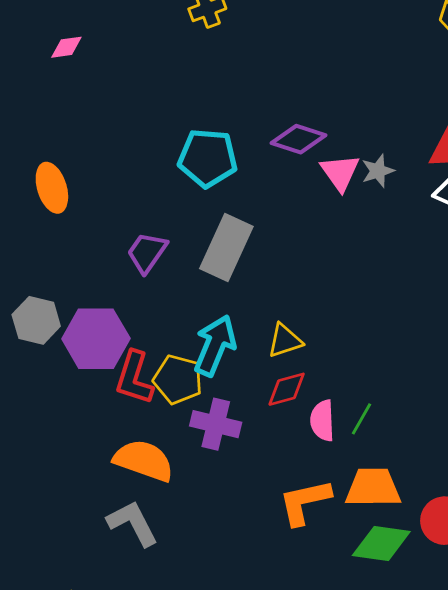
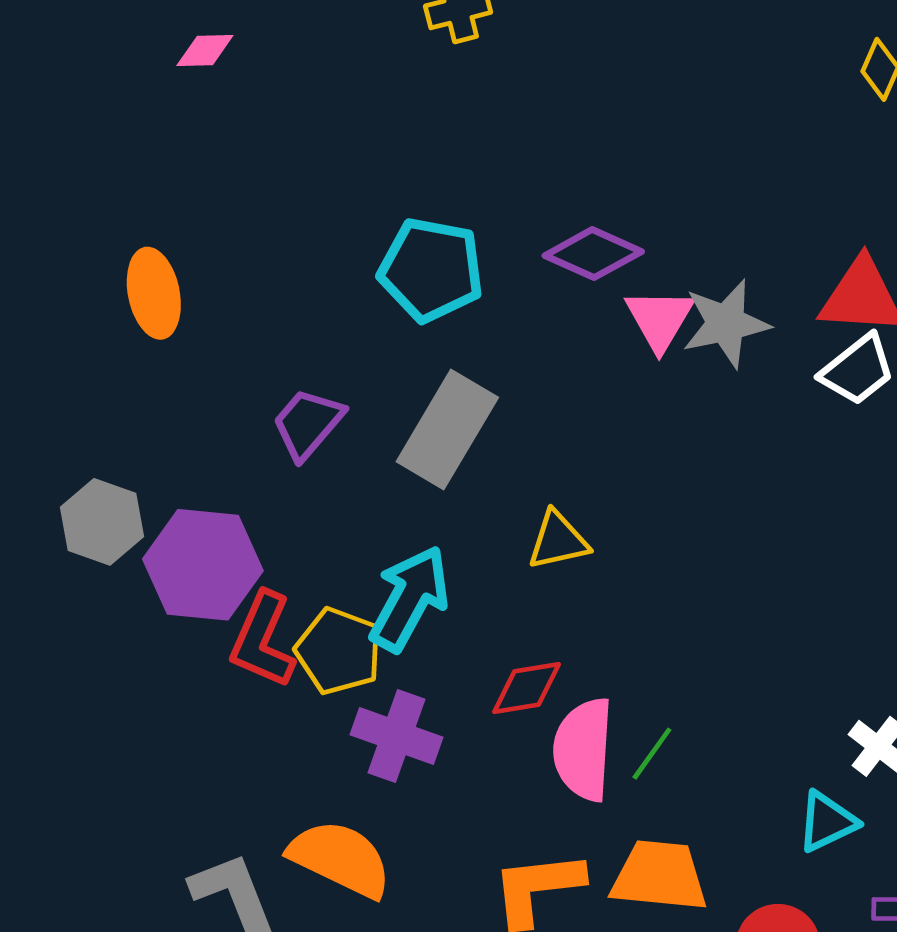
gray star: (378, 171) -> (726, 323), size x1.5
yellow triangle: (285, 341) -> (558, 540), moved
pink semicircle: (322, 421) -> (583, 749), size x1.4
orange semicircle: (144, 461) -> (340, 859), moved

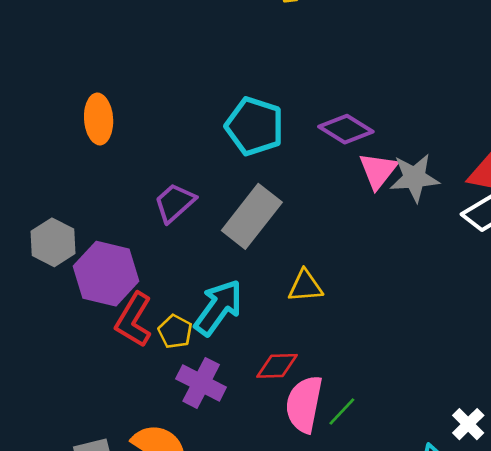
yellow pentagon: (339, 651) -> (175, 332), size x0.7

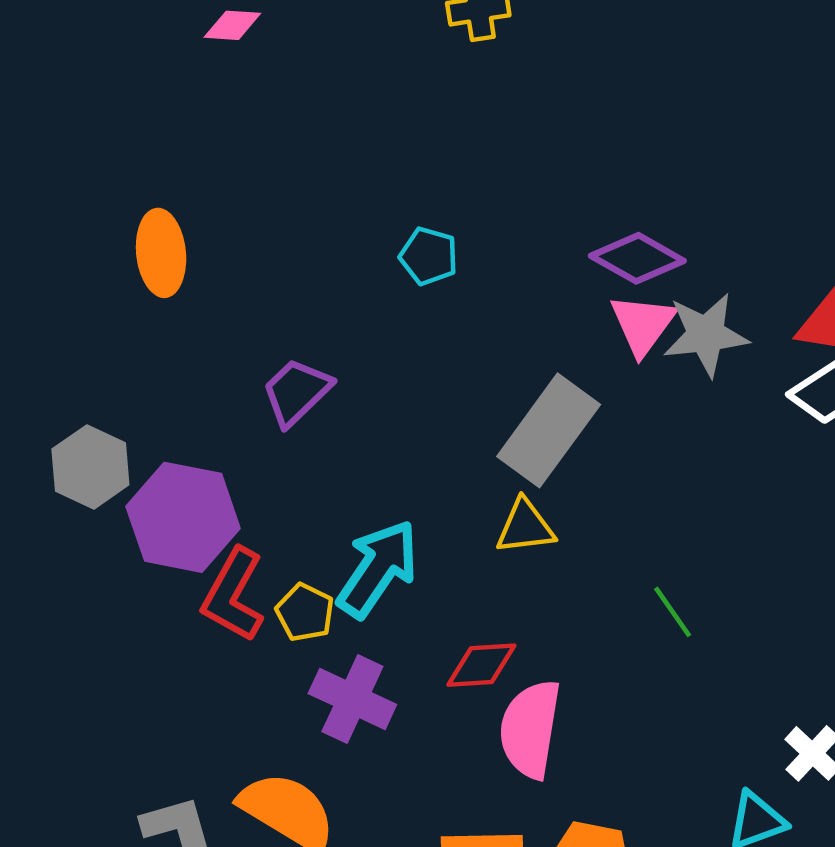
cyan pentagon: (255, 126) -> (429, 256), size x0.6
purple diamond: (346, 129) -> (637, 258), moved
gray rectangle: (252, 216) -> (549, 430), moved
green line: (342, 411) -> (673, 612), moved, turned -76

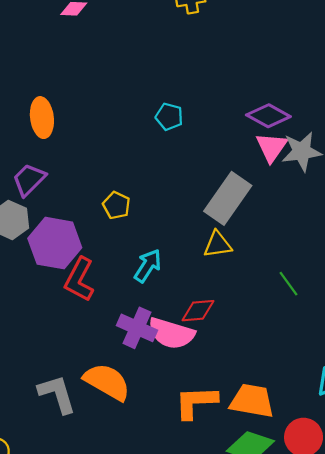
purple trapezoid: (296, 392) -> (29, 180), moved
cyan arrow: (378, 569) -> (148, 266), size x0.7
yellow pentagon: (305, 612) -> (116, 205), moved
pink semicircle: (530, 729) -> (171, 333), moved, turned -81

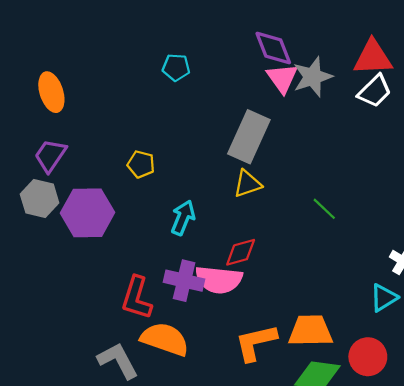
purple diamond: (268, 116) -> (273, 48), turned 51
red L-shape: (79, 279) -> (137, 298), moved

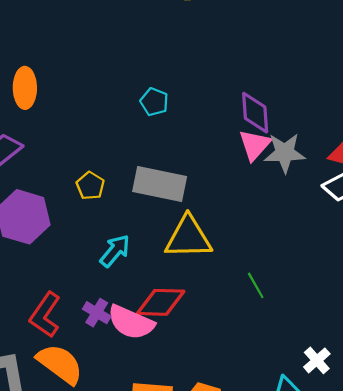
gray rectangle: (249, 137) -> (160, 184), moved, turned 60
yellow triangle: (247, 184) -> (188, 237), size x1.6
red diamond: (241, 252) -> (161, 302), size x1.4
purple cross: (184, 281) -> (97, 313), size x0.7

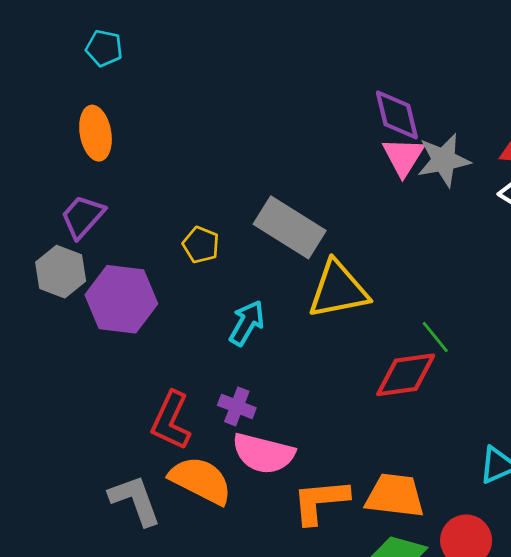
cyan pentagon: (154, 102) -> (104, 48), moved
gray rectangle: (160, 184) -> (290, 227), turned 30
red diamond: (161, 302) -> (406, 375), moved
pink semicircle: (131, 322) -> (263, 453), moved

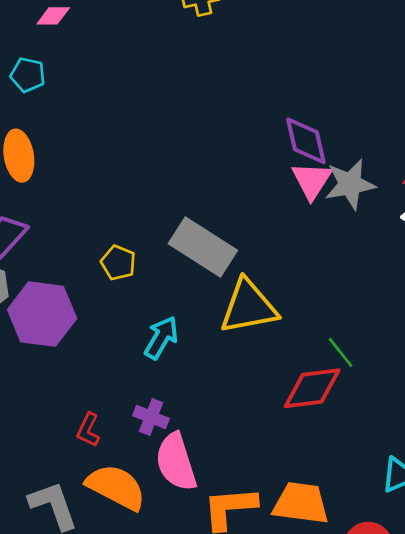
red L-shape: (171, 421) -> (88, 430), size x0.6
pink semicircle: (263, 453) -> (176, 462), turned 58

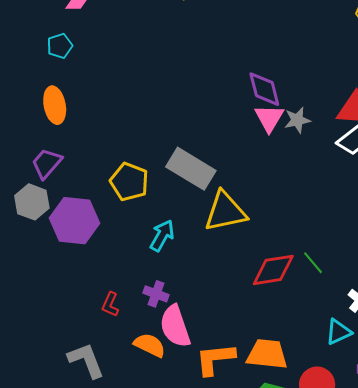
cyan pentagon: (28, 75) -> (60, 46), turned -30
gray star: (350, 184) -> (297, 120), size x0.7
yellow pentagon: (118, 263) -> (129, 182), size x1.5
green line: (341, 352) -> (313, 263), moved
orange semicircle: (116, 487) -> (150, 345), moved, size x0.7

